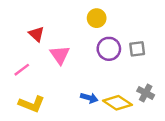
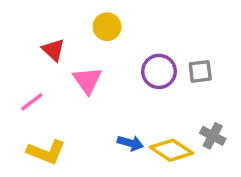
yellow circle: (97, 18) -> (107, 27), moved

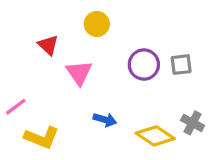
pink line: (32, 102) -> (16, 107), moved
blue arrow: (130, 143) -> (105, 120), moved

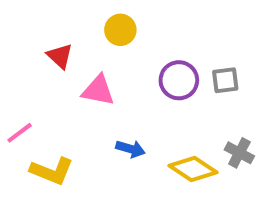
pink triangle: (79, 73) -> (98, 90), turned -44

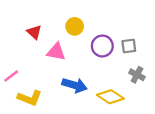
yellow circle: (120, 30) -> (75, 26), moved
blue arrow: (130, 149) -> (75, 85), size x1.5
gray cross: (239, 153) -> (137, 75), moved

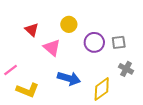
pink triangle: (56, 52) -> (52, 48), turned 30
yellow diamond: (110, 97) -> (102, 89), turned -70

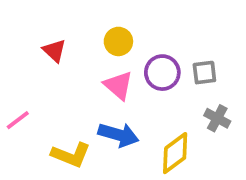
pink triangle: (52, 48) -> (118, 85), moved
yellow L-shape: (28, 90) -> (71, 155), moved

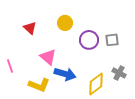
pink triangle: (118, 85) -> (48, 57), moved
gray cross: (217, 118) -> (119, 73), moved
pink line: (18, 120) -> (10, 66), turned -72

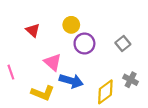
purple circle: (89, 40) -> (84, 44), moved
gray square: (112, 40) -> (123, 44), turned -32

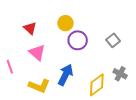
pink triangle: (53, 62) -> (37, 52), moved
blue arrow: (71, 81) -> (65, 75), turned -80

